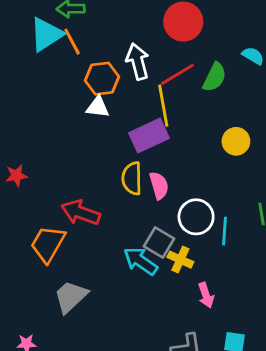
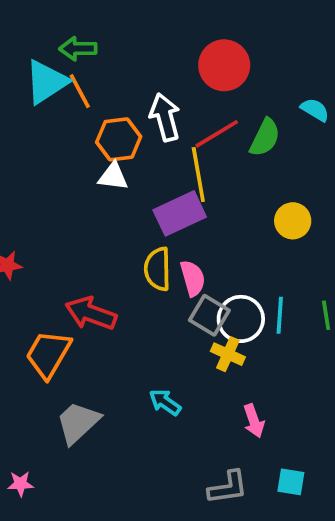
cyan line: (225, 231) -> (280, 315), moved
gray square: (159, 243) -> (209, 315), moved
yellow cross: (180, 260) -> (228, 354), moved
cyan arrow: (140, 261) -> (165, 402), moved, size x0.7

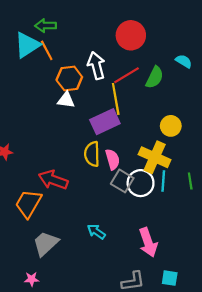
yellow cross: (228, 354) -> (155, 157), moved, size x1.6
pink arrow: (254, 421) -> (148, 242), size x1.5
pink star: (21, 484) -> (32, 279), moved

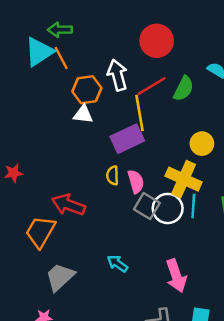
yellow semicircle: (92, 154) -> (113, 175), size x0.7

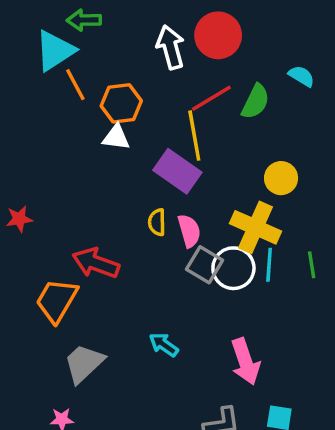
orange line: (61, 58) -> (75, 85), moved
white arrow: (117, 75) -> (171, 47), moved
purple rectangle: (127, 139) -> (177, 171), turned 60

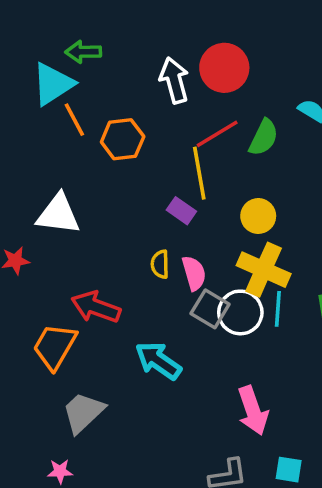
white triangle: (116, 137) -> (58, 214), moved, size x1.5
purple rectangle: (177, 171) -> (181, 211), size x0.6
yellow circle: (281, 178) -> (258, 216), moved
cyan arrow: (164, 345) -> (158, 361), moved, size x1.5

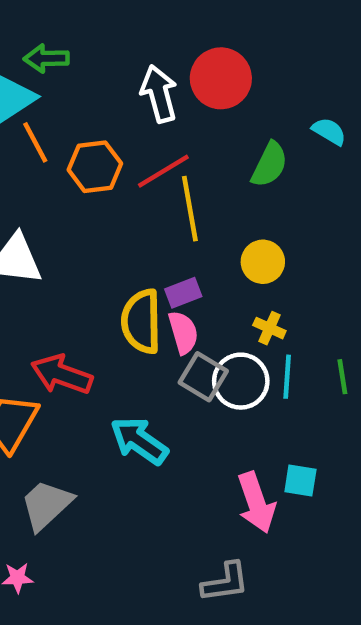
red line: (217, 134) -> (163, 171), moved
purple rectangle: (181, 211) -> (183, 293), moved, turned -56
yellow semicircle: (160, 264) -> (141, 321), size x1.8
yellow cross: (264, 270) -> (269, 328), size x0.5
cyan square: (289, 470) -> (300, 481), moved

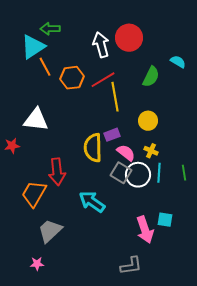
pink semicircle: (183, 332) -> (126, 153), moved, turned -36
red arrow: (62, 374) -> (57, 172), turned -116

